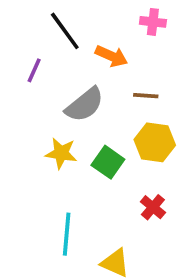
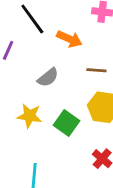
gray semicircle: (85, 105) -> (48, 77), size x0.7

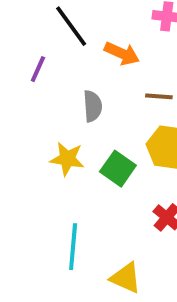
gray semicircle: (48, 77) -> (93, 106), turned -55

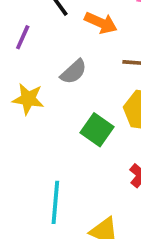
gray semicircle: (93, 106) -> (74, 72), turned 52
yellow star: (67, 159) -> (28, 99), moved

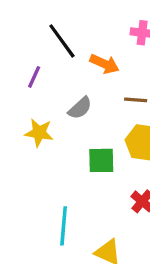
green square: (97, 130) -> (101, 160), turned -36

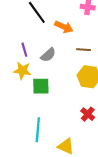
purple line: (34, 77) -> (24, 50), moved, turned -40
green square: (101, 160) -> (41, 86), moved

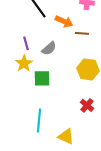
brown line: (84, 50) -> (82, 33), moved
yellow star: (22, 70) -> (24, 63), turned 30

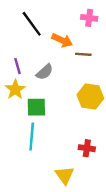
red cross: (87, 105) -> (87, 148), moved, turned -32
cyan line: (39, 120) -> (32, 136), moved
yellow triangle: (66, 136) -> (65, 175), turned 30

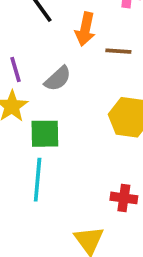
orange arrow: (62, 40) -> (85, 29), turned 78

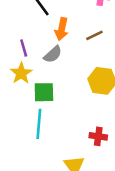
orange arrow: (85, 29) -> (62, 29), moved
brown line: (118, 51) -> (94, 35), turned -30

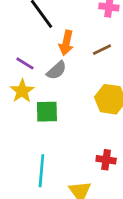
purple line: (24, 48) -> (25, 63), turned -42
cyan line: (39, 124) -> (41, 171), moved

